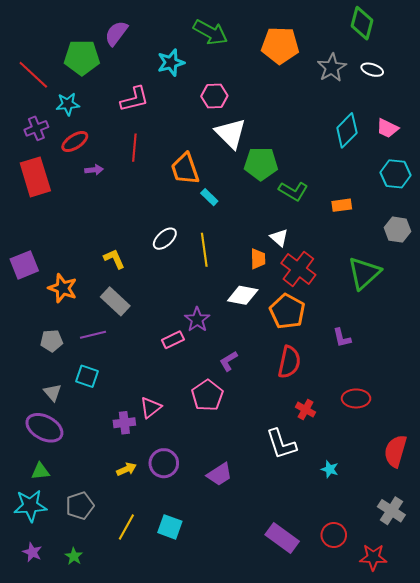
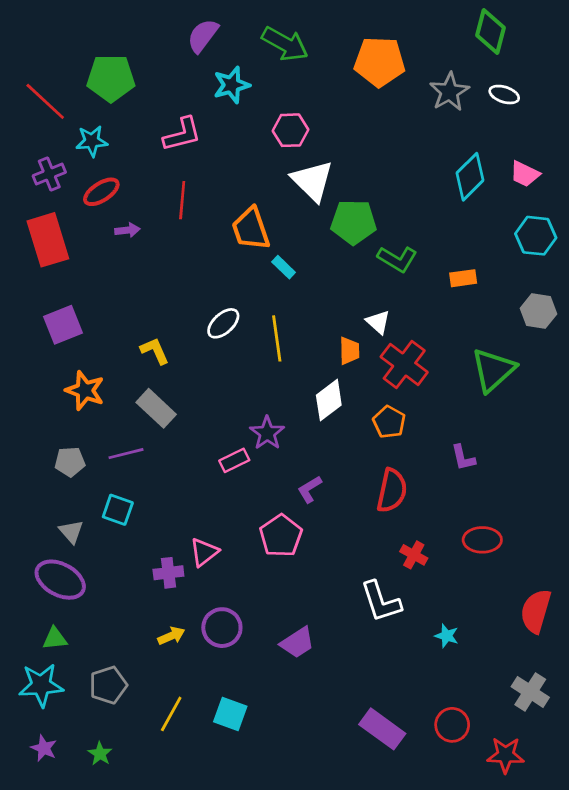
purple semicircle: (116, 33) -> (203, 36), moved
purple square: (24, 265) -> (63, 325), moved
white diamond: (243, 295) -> (329, 400), turned -48
orange pentagon: (287, 311) -> (389, 422), size x0.7

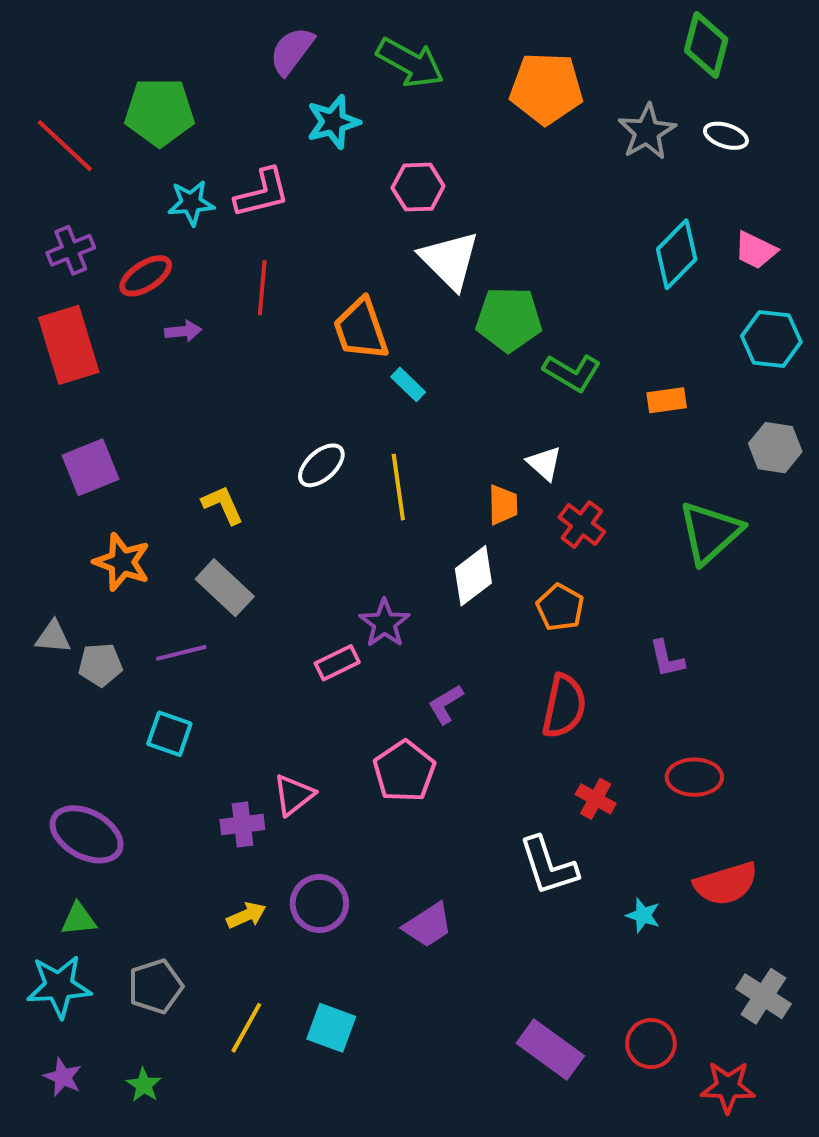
cyan star: (92, 141) -> (191, 203), moved
red cross: (404, 364) -> (582, 525), size x0.7
gray triangle: (71, 532) -> (53, 637), moved, turned -44
red semicircle: (536, 611) -> (726, 884), moved, turned -123

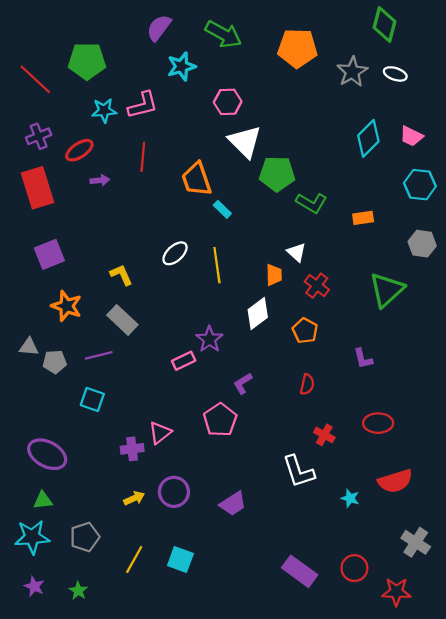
red semicircle: (564, 706) -> (307, 384), size x0.6

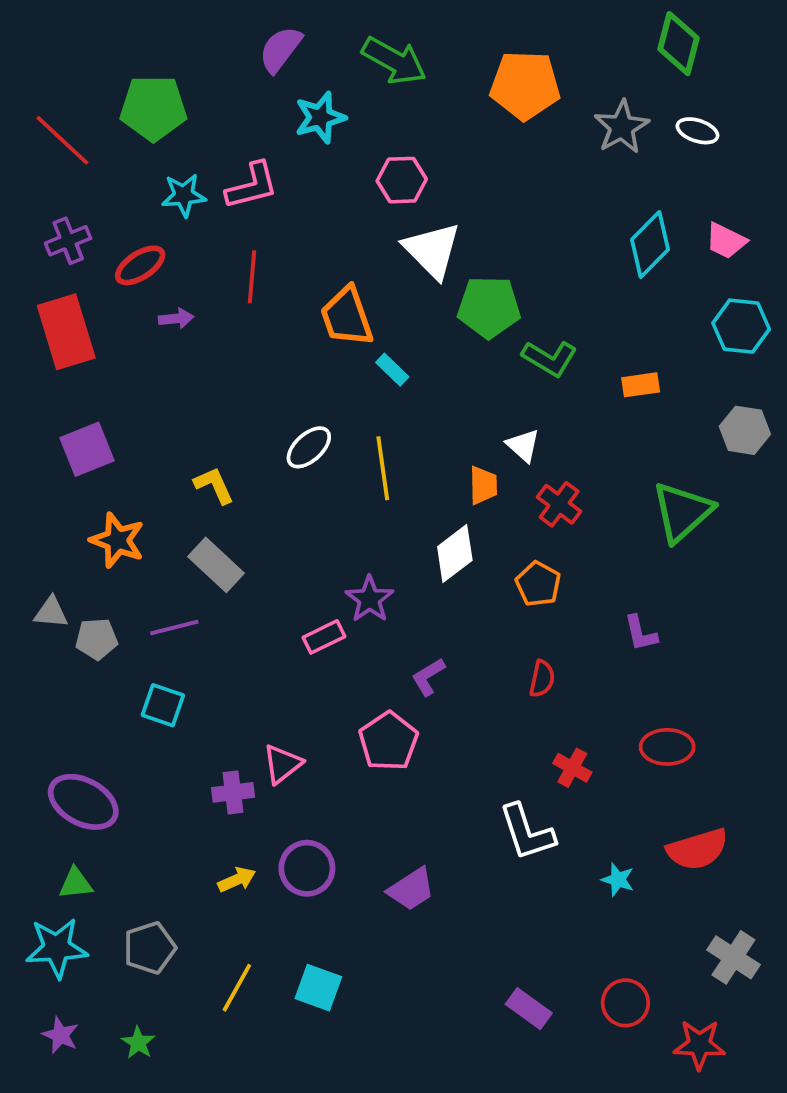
purple rectangle: (300, 571) -> (529, 1009), size x0.7

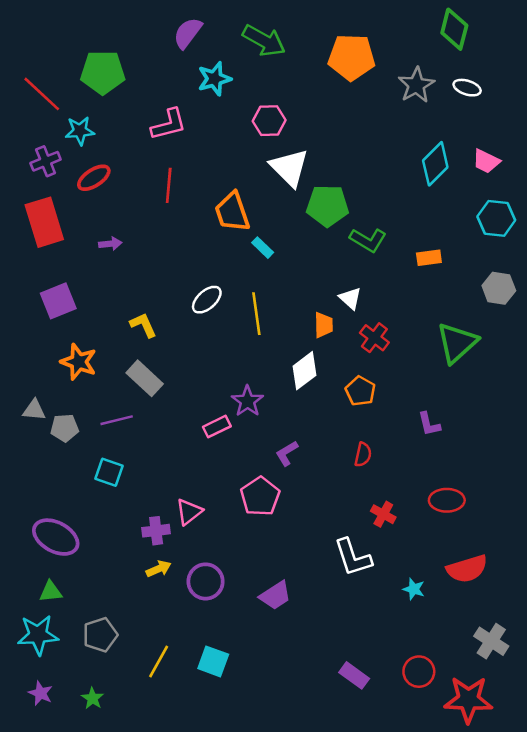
cyan star: (184, 195) -> (80, 131), moved
purple arrow: (176, 318) -> (110, 244), moved
yellow arrow: (237, 880) -> (159, 569), moved
red star: (699, 1045) -> (468, 700), size x1.4

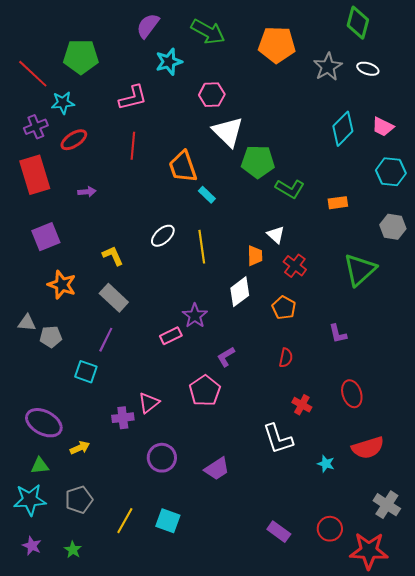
purple line: (117, 420) -> (106, 340), moved, turned -50
red ellipse: (447, 500) -> (352, 394), turned 72
yellow arrow: (159, 569) -> (80, 448), moved

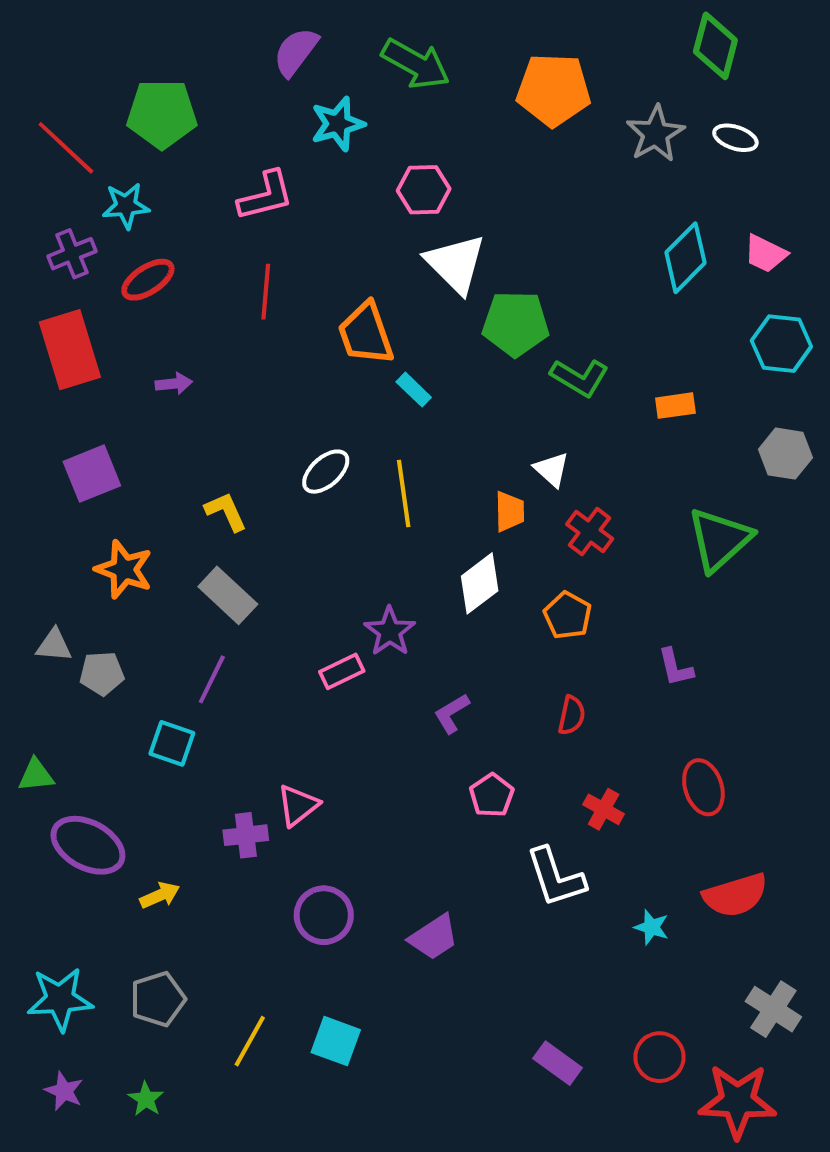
pink pentagon: (205, 391) -> (492, 795), moved, size x0.7
green triangle: (40, 466) -> (36, 775), moved

